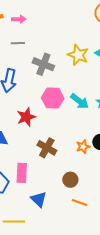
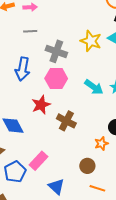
pink hexagon: (53, 98) -> (56, 78), moved
orange star: (83, 147) -> (101, 143), moved
brown cross: (47, 148) -> (66, 121), moved
pink rectangle: (22, 173) -> (39, 161), turned 42

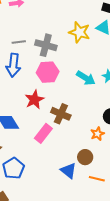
gray line: (30, 31) -> (19, 42), moved
pink rectangle: (39, 161) -> (43, 133), moved
blue triangle: (56, 187) -> (69, 171), moved

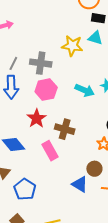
gray line: (19, 42) -> (13, 63), turned -48
pink rectangle: (43, 133) -> (50, 151), turned -60

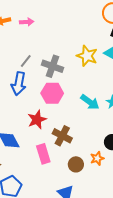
brown circle: (94, 169) -> (76, 164), moved

